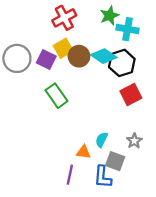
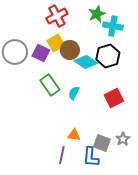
cyan diamond: (104, 56) -> (86, 62), moved
red square: (131, 95) -> (114, 98), moved
cyan semicircle: (102, 140) -> (74, 93), moved
gray star: (134, 141) -> (123, 139), moved

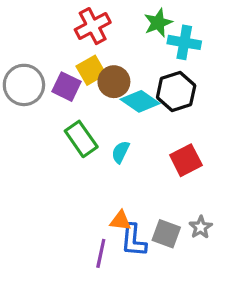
blue L-shape: (91, 157) -> (134, 240), moved

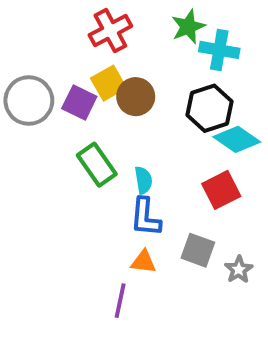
cyan diamond: (140, 101) -> (237, 139), moved
cyan semicircle: (120, 152) -> (143, 180), turned 145
gray square: (166, 234) -> (198, 250), moved
blue L-shape: (134, 240) -> (145, 217), moved

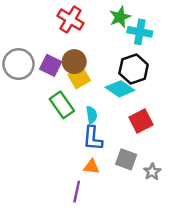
red cross: (110, 31) -> (70, 20), turned -30
yellow square: (108, 83) -> (79, 78), moved
brown circle: (136, 97) -> (74, 62), moved
cyan diamond: (237, 139) -> (120, 89), moved

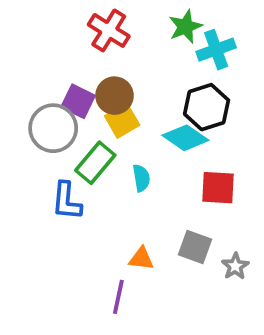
cyan cross: (140, 32) -> (216, 50), turned -30
gray circle: (19, 64) -> (53, 128), moved
green rectangle: (62, 105) -> (95, 163), turned 75
red square: (141, 121) -> (218, 188), turned 30
blue L-shape: (93, 138) -> (67, 201), moved

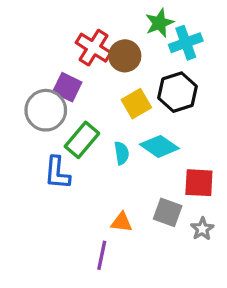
red cross: (109, 30) -> (94, 48), moved
brown circle: (114, 96) -> (125, 56), moved
yellow square: (122, 121) -> (136, 104), moved
cyan diamond: (185, 138) -> (159, 146), moved
red square: (218, 188) -> (199, 183), moved

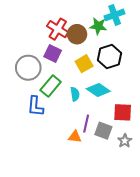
green star: (159, 23) -> (98, 26), moved, turned 30
cyan cross: (186, 43) -> (115, 15), moved
purple square: (67, 87) -> (53, 53), moved
purple line: (102, 255) -> (86, 124), moved

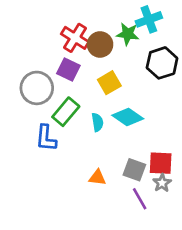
black hexagon: (109, 57) -> (162, 63), moved
red square: (123, 112) -> (161, 163), moved
purple line: (86, 124) -> (140, 199), moved, turned -42

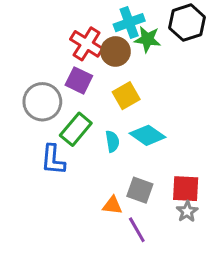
cyan cross: (149, 19) -> (129, 23), moved
black hexagon: (162, 63) -> (187, 23), moved
gray square: (134, 170) -> (140, 190), moved
purple line: (140, 199) -> (137, 230), moved

